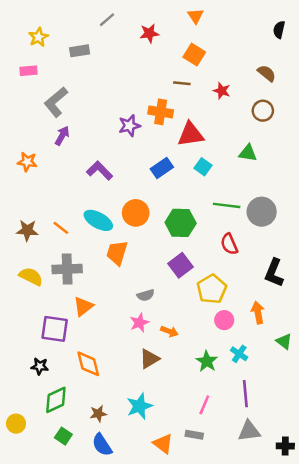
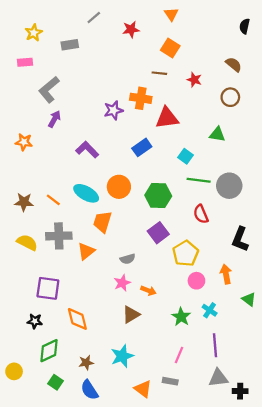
cyan square: (203, 167) -> (186, 156), moved
orange triangle: (83, 306) -> (86, 251), moved
black cross: (285, 446) -> (240, 391), moved

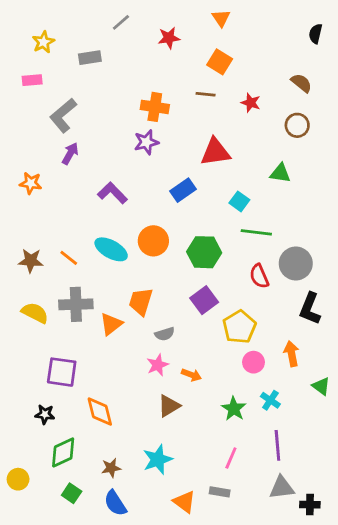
orange cross: (141, 98) -> (155, 107), moved
gray circle: (229, 186) -> (296, 263), moved
orange trapezoid: (103, 222) -> (141, 302), moved

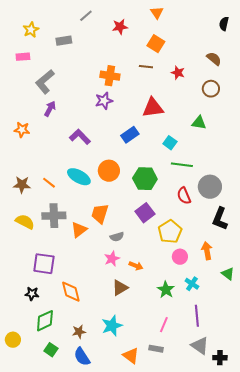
gray triangle: (282, 488) -> (200, 346), turned 42

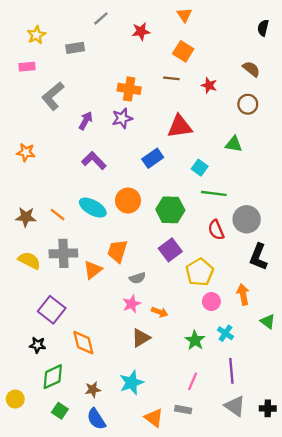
purple arrow: (50, 109) -> (86, 121), moved
purple square: (44, 264) -> (52, 310), turned 30
black cross: (220, 358) -> (268, 408), moved

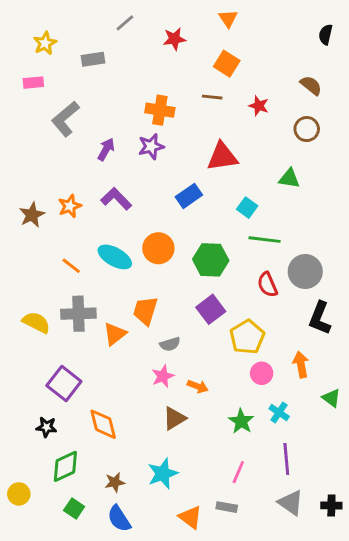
orange star: (26, 152) -> (70, 206), moved, turned -30
brown star: (26, 217) -> (32, 215), moved, turned -30

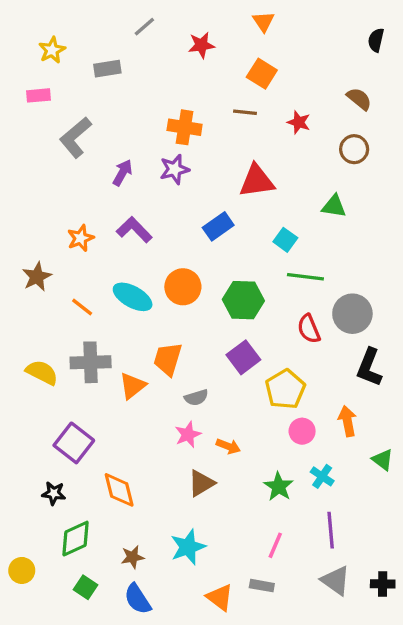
brown star: (32, 215) -> (37, 277), moved

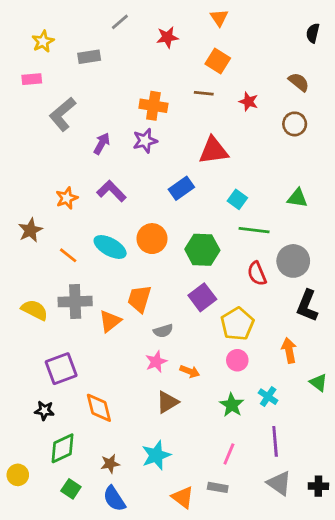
green triangle: (334, 206) -> (297, 198), moved
pink circle: (302, 431) -> (237, 360), moved
purple square: (74, 443) -> (61, 369), turned 32

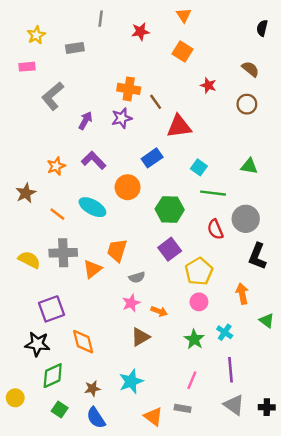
gray line: (120, 22) -> (101, 19), turned -42
brown line: (204, 93) -> (156, 102), moved, turned 49
orange circle: (152, 239) -> (128, 187), moved
black star: (44, 411) -> (37, 344), size x1.5

